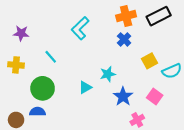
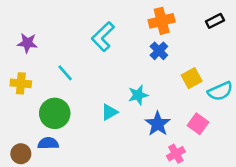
black rectangle: (159, 16) -> (215, 21), moved, size x0.6

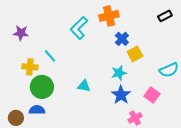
orange cross: (162, 21) -> (109, 16), moved
yellow square: (192, 78) -> (135, 54), moved
yellow cross: (21, 83) -> (30, 67), moved
cyan star: (138, 95) -> (119, 73), moved
cyan triangle: (109, 112) -> (84, 86), turned 40

